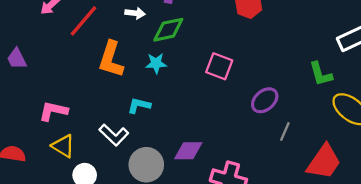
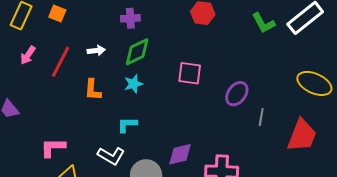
white arrow: (135, 13) -> (96, 51), moved
orange L-shape: (111, 59) -> (93, 90), size x0.7
green L-shape: (321, 74) -> (263, 23), moved

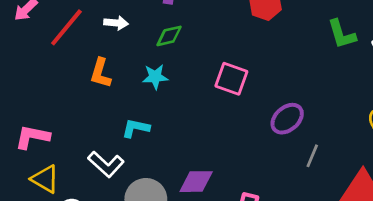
green diamond: (137, 52) -> (169, 36), size x0.7

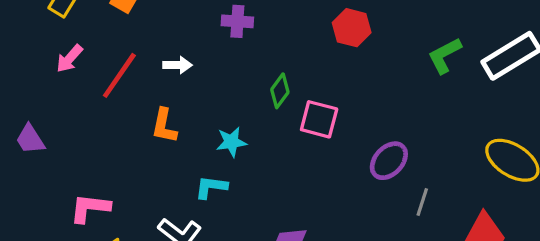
green L-shape: (342, 34) -> (445, 55), turned 84
green diamond: (169, 36) -> (280, 91), moved, turned -36
cyan star: (155, 77) -> (231, 142), moved

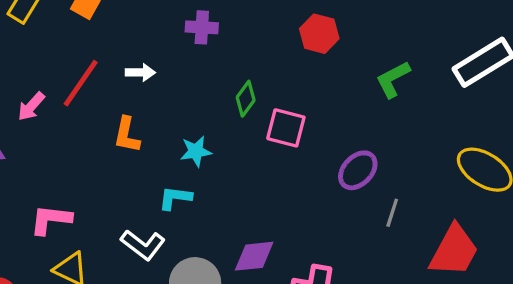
green L-shape: (445, 55) -> (393, 79), moved
pink arrow: (70, 58) -> (31, 106), moved

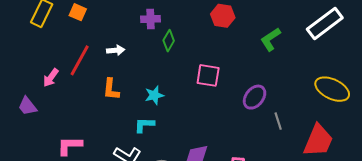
green diamond: (246, 99) -> (169, 41), moved
gray line: (392, 213) -> (278, 121), turned -30

